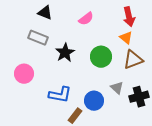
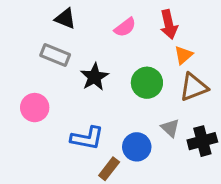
red arrow: (129, 17) -> (169, 24), moved
orange triangle: (126, 38) -> (183, 55), turned 40

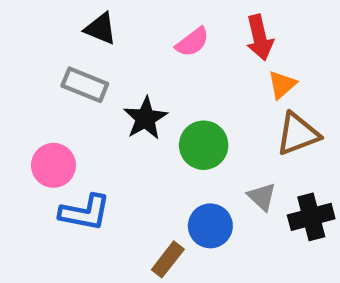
green circle: (147, 83) -> (204, 145), moved
blue L-shape: (87, 138) -> (85, 212), moved

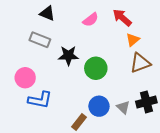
red arrow: (260, 38) -> (122, 18), turned 144
black star: (145, 118) -> (68, 56), turned 30
gray triangle: (262, 197) -> (123, 107), moved

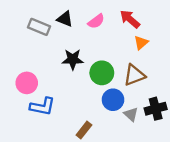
black triangle: (47, 13) -> (65, 19), moved
gray rectangle: (40, 40) -> (39, 27), moved
brown triangle: (140, 63) -> (134, 75), moved
blue circle: (99, 106) -> (113, 100), moved

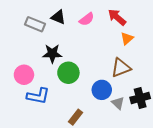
black star: (73, 59) -> (52, 54), moved
green circle: (102, 73) -> (68, 73), moved

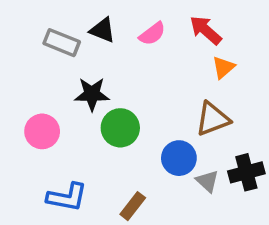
blue L-shape: (38, 96) -> (67, 197), moved

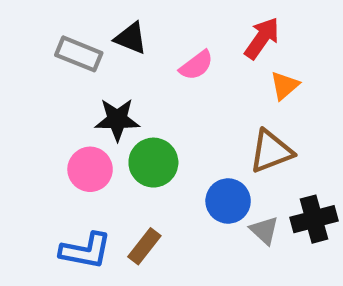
red arrow: (206, 30) -> (262, 38), turned 84
pink semicircle: (152, 34) -> (196, 65), moved
pink circle: (42, 131) -> (90, 169), moved
brown rectangle: (133, 206) -> (144, 246), moved

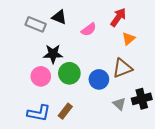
blue circle: (228, 201) -> (99, 79), moved

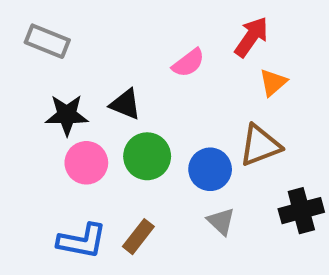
black triangle: (59, 17) -> (125, 104), moved
gray rectangle: (36, 24) -> (47, 41), moved
black star: (53, 54) -> (67, 115), moved
gray triangle: (119, 104) -> (221, 221), moved

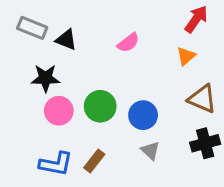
red arrow: (251, 37) -> (196, 19), moved
black triangle: (125, 104) -> (66, 40), moved
brown triangle: (260, 145) -> (202, 99), moved, turned 44

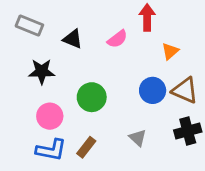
red arrow: (196, 19) -> (147, 17), moved, turned -35
black triangle: (66, 40) -> (73, 39), moved
pink circle: (59, 111) -> (50, 116), moved
blue circle: (143, 115) -> (153, 90), moved

